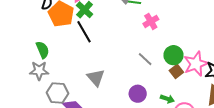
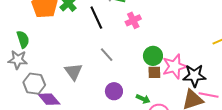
black line: (84, 32) -> (96, 18), moved
gray line: (145, 59) -> (107, 55), moved
brown square: (176, 71) -> (154, 72), turned 32

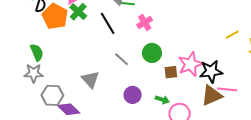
green circle: (153, 56) -> (152, 53), moved

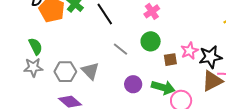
pink cross: (145, 22) -> (152, 11), moved
pink star: (190, 64) -> (189, 51), size x0.7
gray hexagon: (52, 95) -> (65, 72), moved
green arrow: (162, 100) -> (163, 87), size x1.6

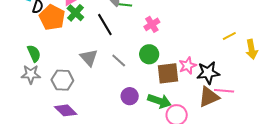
brown square: (170, 60) -> (168, 73), size x1.6
gray triangle: (90, 71) -> (89, 58), moved

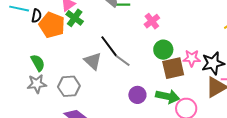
black line: (105, 25) -> (109, 46), moved
green circle: (149, 54) -> (163, 50), moved
pink star: (188, 66) -> (192, 58), turned 30

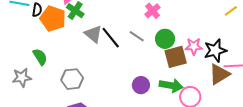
gray triangle: (93, 61) -> (93, 34), moved
gray line: (123, 61) -> (137, 36), moved
gray star: (37, 84) -> (22, 77), moved

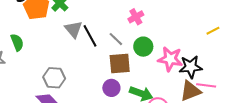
pink star: (194, 46) -> (170, 59), size x1.4
brown square: (176, 57) -> (120, 64), moved
gray hexagon: (72, 79) -> (54, 78), moved

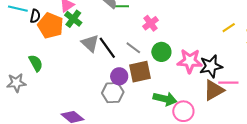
gray hexagon: (54, 78) -> (113, 93), moved
purple circle: (111, 88) -> (119, 76), moved

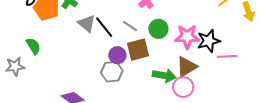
brown triangle: (214, 90) -> (187, 67), moved

